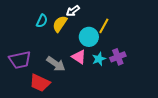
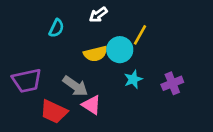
yellow semicircle: (60, 24) -> (96, 54), moved, turned -138
pink triangle: (79, 57) -> (91, 105), moved
purple cross: (118, 57) -> (172, 83), moved

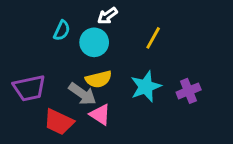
cyan circle: (120, 50) -> (94, 42), moved
yellow semicircle: (96, 54) -> (99, 79), moved
cyan star: (133, 79) -> (146, 87), size x1.5

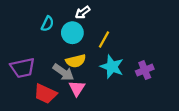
yellow line: (153, 38) -> (104, 40), moved
cyan star: (146, 87) -> (112, 67), turned -30
pink triangle: (100, 115) -> (77, 88), turned 30

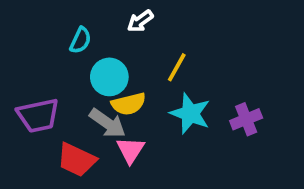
cyan circle: (72, 33) -> (109, 77), moved

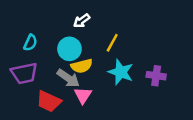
white arrow: (140, 21) -> (82, 21), moved
cyan semicircle: (80, 40) -> (30, 43), moved
purple cross: (246, 119) -> (156, 76), turned 30

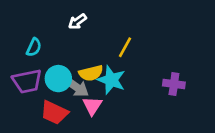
white arrow: (82, 21) -> (77, 21), moved
cyan circle: (69, 49) -> (58, 79), moved
cyan star: (121, 72) -> (111, 80), moved

